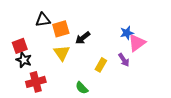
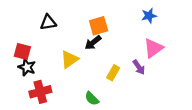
orange square: (61, 29) -> (99, 26), moved
blue star: (127, 33) -> (149, 16), moved
red square: (20, 46) -> (22, 52), turned 35
yellow triangle: (62, 53) -> (69, 59), turned 30

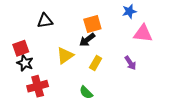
blue star: (149, 16) -> (129, 11), moved
pink triangle: (153, 48) -> (143, 33), moved, turned 42
red square: (22, 52) -> (21, 48), turned -35
yellow rectangle: (113, 73) -> (96, 63), moved

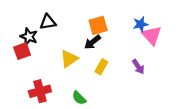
blue star: (129, 11) -> (140, 24), moved
pink triangle: (143, 33) -> (152, 35), turned 42
black star: (25, 63) -> (29, 37), moved
green semicircle: (86, 92) -> (79, 98), moved

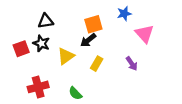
blue star: (140, 24) -> (124, 14), moved
black star: (29, 37) -> (41, 43), moved

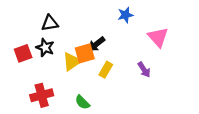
blue star: (124, 14) -> (125, 15), moved
orange square: (93, 24) -> (85, 53), moved

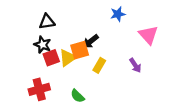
red square: (23, 53) -> (51, 58), moved

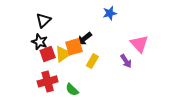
black triangle: (47, 22) -> (43, 20), turned -35
pink triangle: (148, 35) -> (139, 44), moved
red cross: (39, 89) -> (48, 81), moved

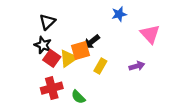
pink triangle: (139, 44) -> (150, 34), moved
red square: (48, 54) -> (52, 58), turned -35
purple arrow: (126, 61) -> (137, 66), turned -72

